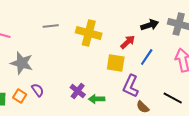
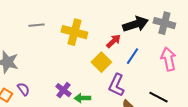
black arrow: (150, 25) -> (135, 24), size x1.4
yellow square: (116, 63) -> (101, 62), turned 36

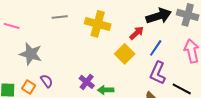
purple L-shape: (116, 85) -> (158, 73), moved

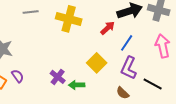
yellow square: (125, 54) -> (97, 63), moved

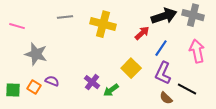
purple semicircle: (18, 76) -> (52, 81), turned -32
green arrow: (77, 85) -> (111, 90), turned -35
brown semicircle: (123, 93) -> (166, 98), moved

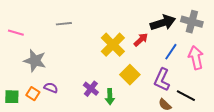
yellow cross: (103, 24) -> (113, 45), moved, turned 30
blue line: (161, 48) -> (171, 52), moved
green arrow: (111, 90) -> (110, 97), turned -56

